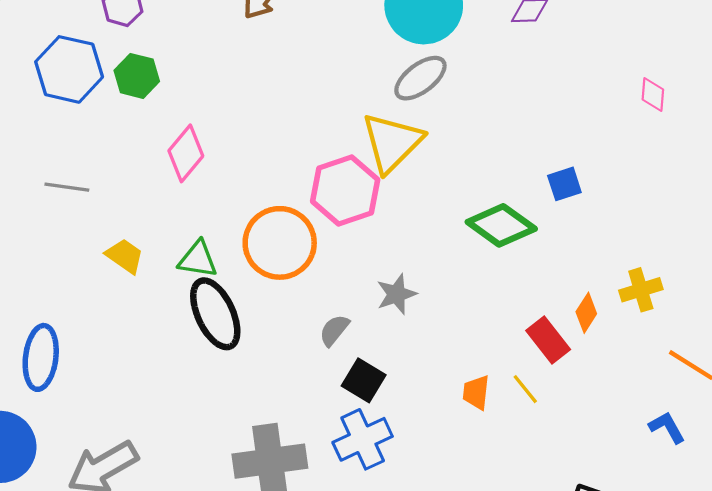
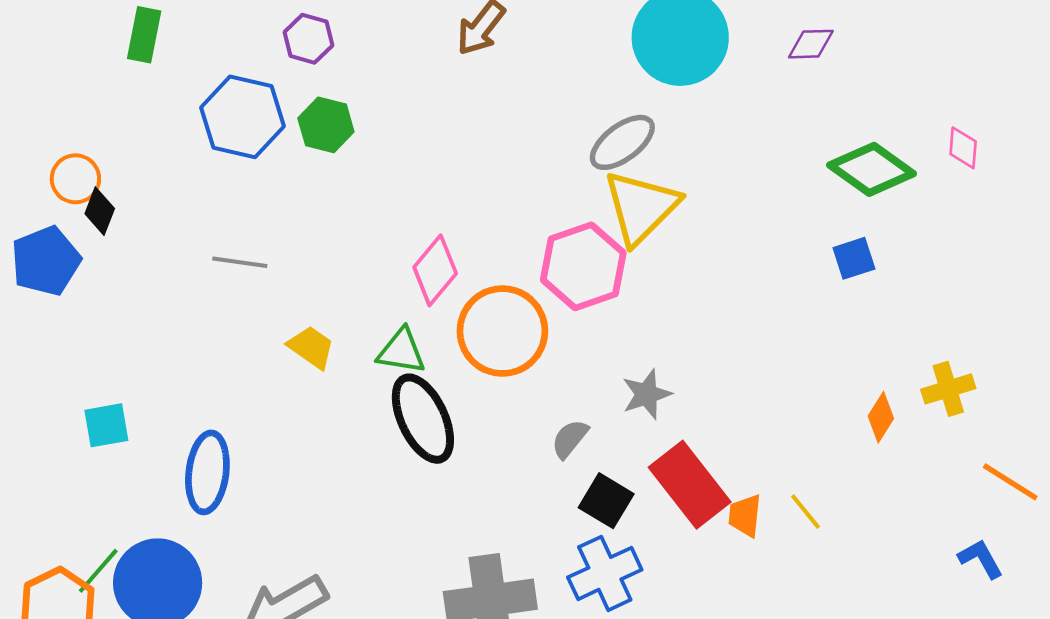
gray ellipse: (420, 78) -> (622, 142), moved
pink diamond: (186, 153) -> (435, 270), moved
green diamond: (501, 225) -> (872, 169), moved
red rectangle: (548, 340) -> (690, 485), moved, size x1.5

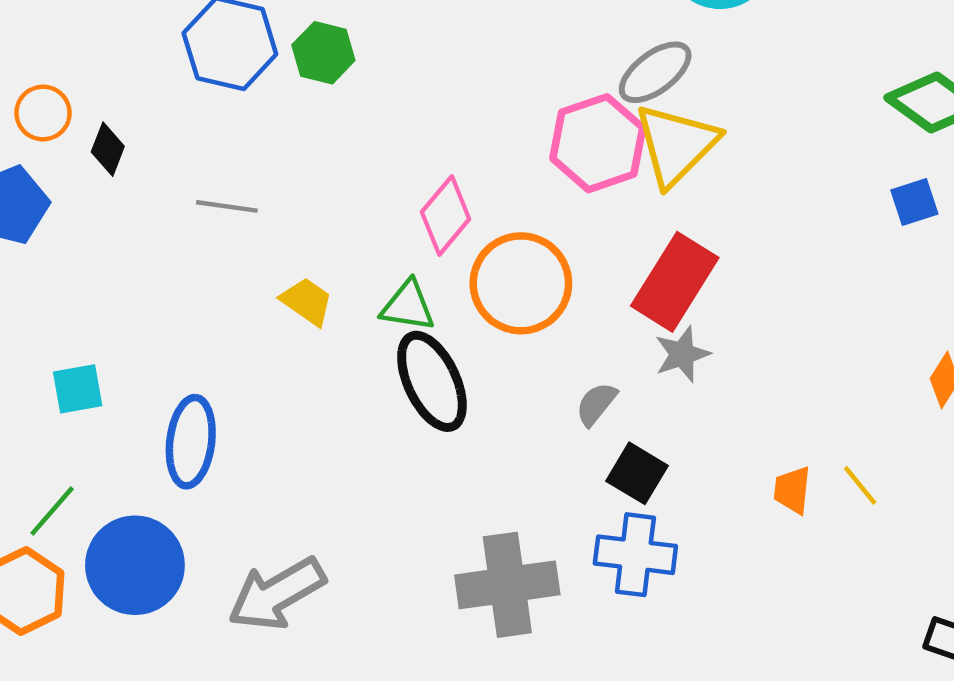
black diamond: (100, 211) -> (108, 149), moved
pink hexagon: (583, 266) -> (598, 143), moved
red rectangle: (690, 485) -> (675, 282), moved, turned 70
green line: (98, 571) -> (52, 511), moved
blue cross: (605, 573) -> (635, 555), turned 32

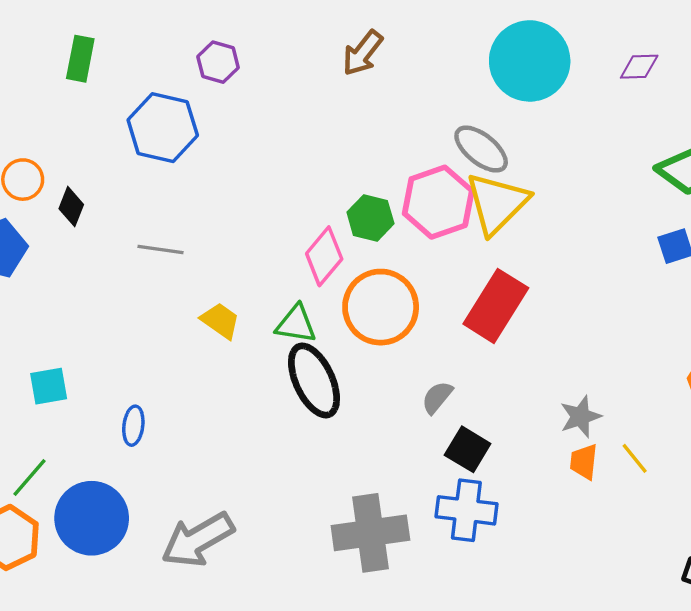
green hexagon: (323, 53) -> (370, 218), moved
gray ellipse: (655, 72) -> (481, 149), turned 76
gray star: (682, 354) -> (580, 417), moved
blue ellipse: (191, 442) -> (133, 426), size x0.6

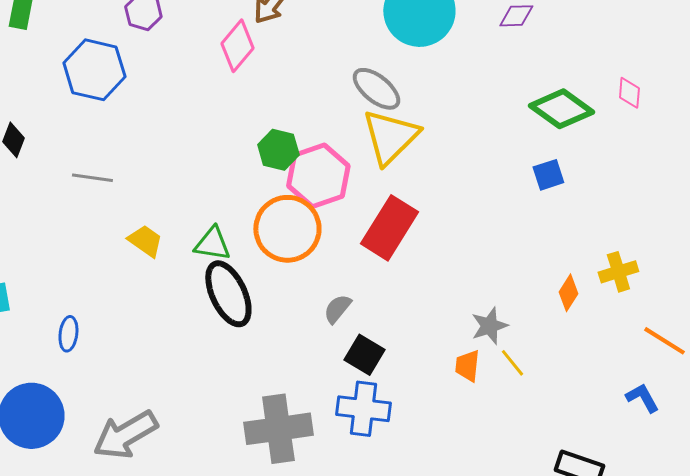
pink hexagon: (438, 202) -> (318, 176), moved
pink diamond: (324, 256) -> (237, 46), moved
gray star: (580, 417) -> (489, 326), moved

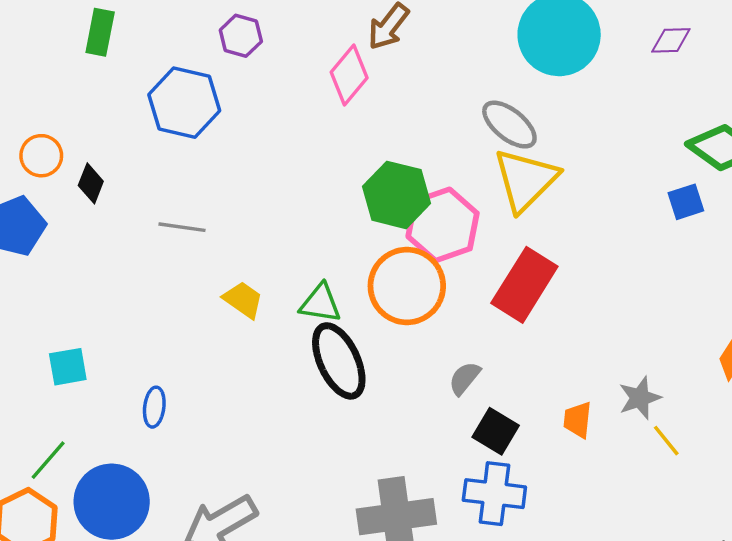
green hexagon: (278, 150) -> (396, 195), size x1.4
blue square: (548, 175) -> (686, 202), moved
orange trapezoid: (467, 366) -> (577, 420), moved

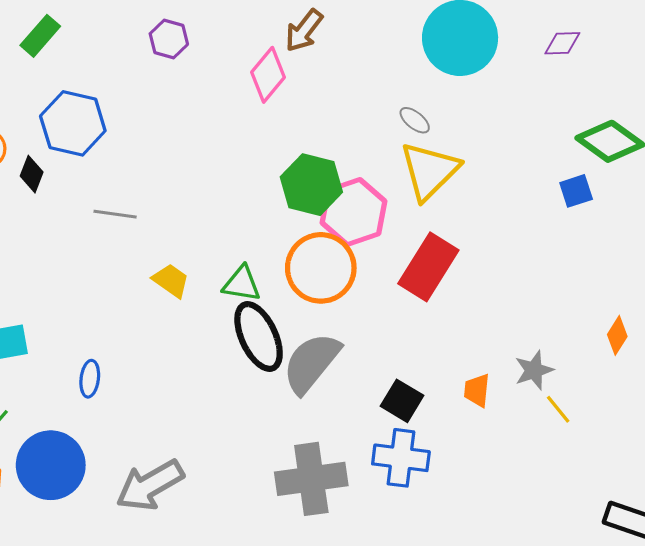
green rectangle: (100, 32) -> (40, 36), turned 30
blue hexagon: (184, 103) -> (73, 123), moved
gray ellipse: (509, 125) -> (415, 120), size x0.6
gray semicircle: (464, 378) -> (311, 363), moved, size x2.0

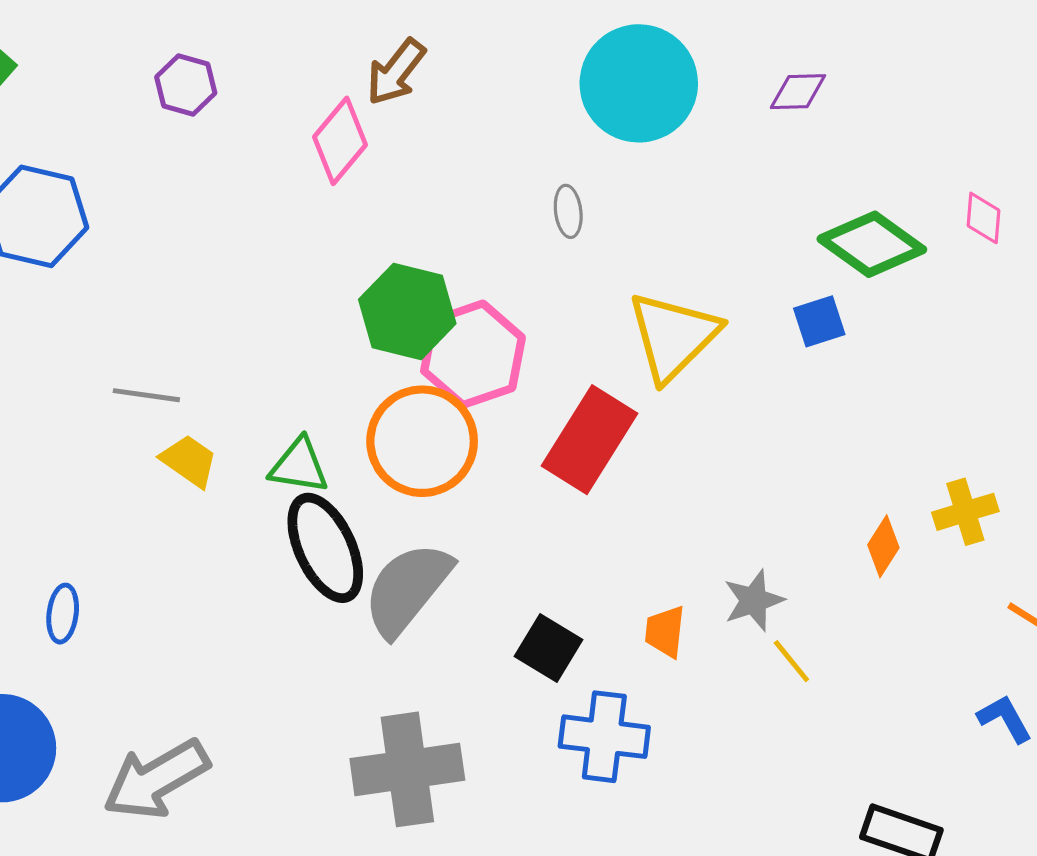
gray ellipse: (415, 120) -> (568, 211), turned 44
yellow triangle: (429, 171) -> (673, 336), moved
gray line: (115, 214) -> (146, 395), moved
blue cross: (401, 458) -> (604, 737), moved

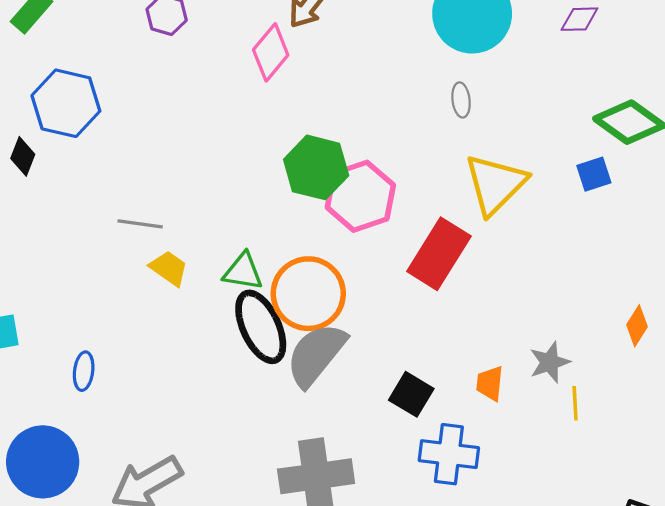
gray ellipse: (568, 211) -> (461, 100), moved
orange circle: (422, 441) -> (308, 294), moved
yellow line: (791, 661) -> (575, 403), turned 36

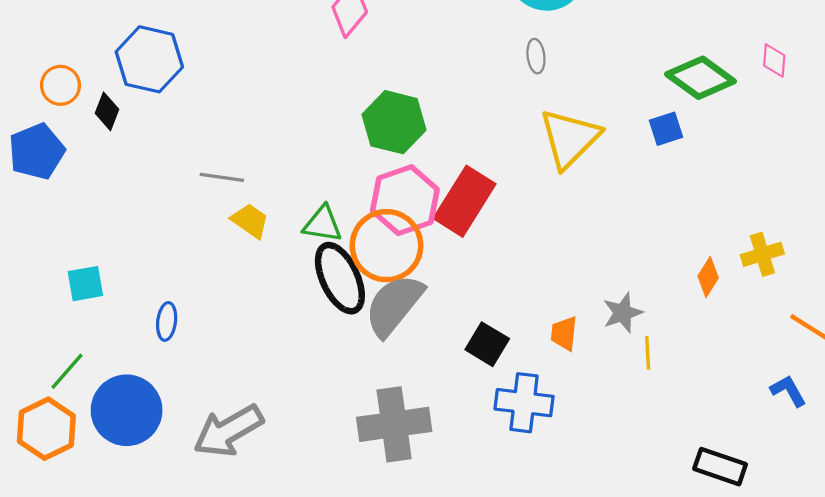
pink hexagon: (360, 196) -> (405, 200), moved
red rectangle: (439, 254) -> (464, 201), moved

